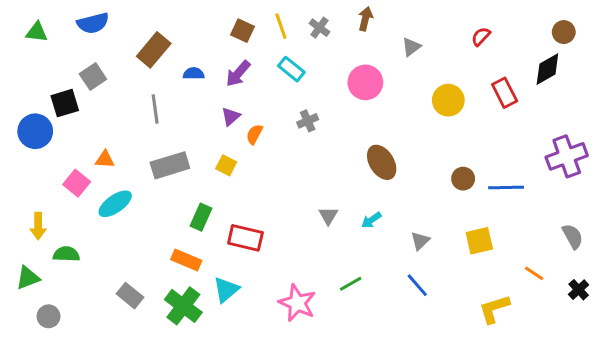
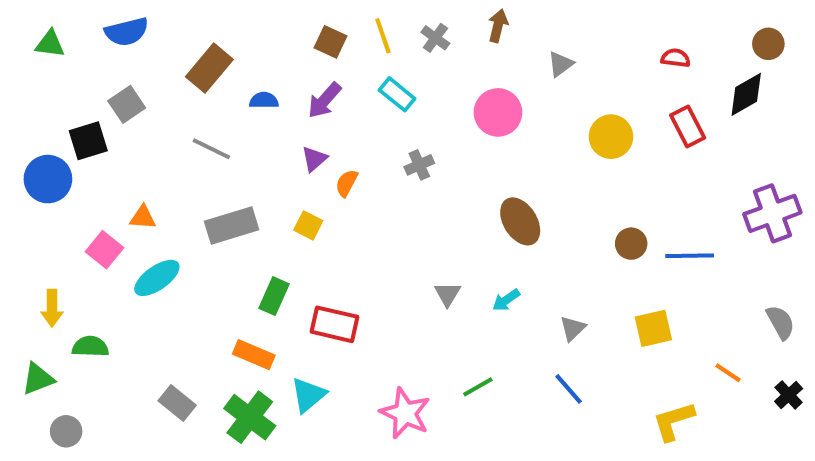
red semicircle: (481, 36) -> (676, 58), moved, turned 54
gray line: (155, 109) -> (211, 149), turned -56

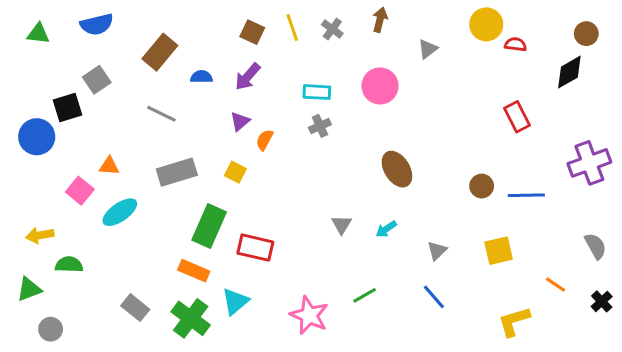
cyan rectangle: (397, 94) -> (317, 92), moved, turned -36
red rectangle: (688, 127) -> (517, 117), moved
yellow circle: (611, 137) -> (486, 24), moved
green rectangle: (274, 296) -> (209, 226), size x1.5
yellow arrow: (52, 308) -> (40, 235), turned 80

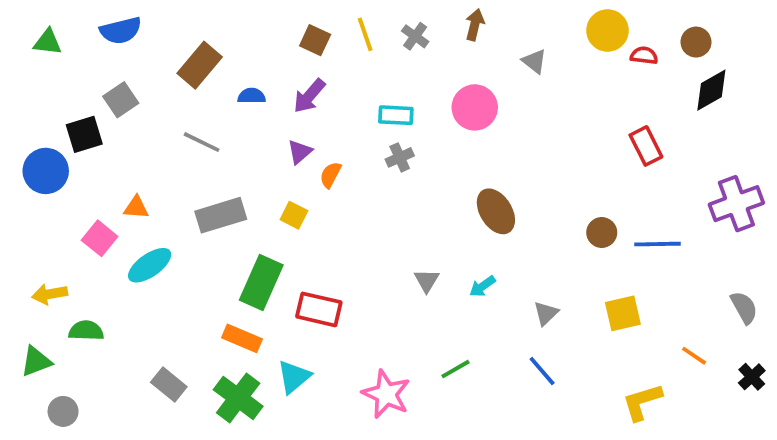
brown circle: (586, 34) -> (696, 42), moved
gray triangle: (428, 49) -> (534, 61), turned -45

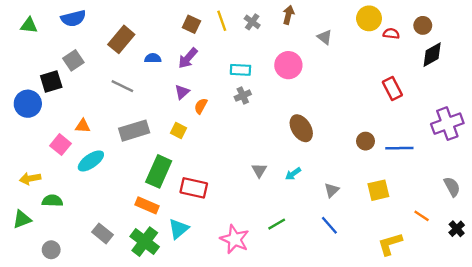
gray circle: (63, 411) -> (51, 250), moved

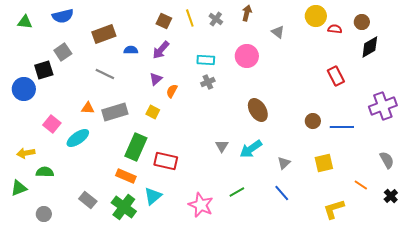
brown rectangle: (121, 39) -> (104, 34), turned 30
orange triangle: (83, 126) -> (88, 108), moved
cyan arrow: (293, 174) -> (251, 149), size x1.6

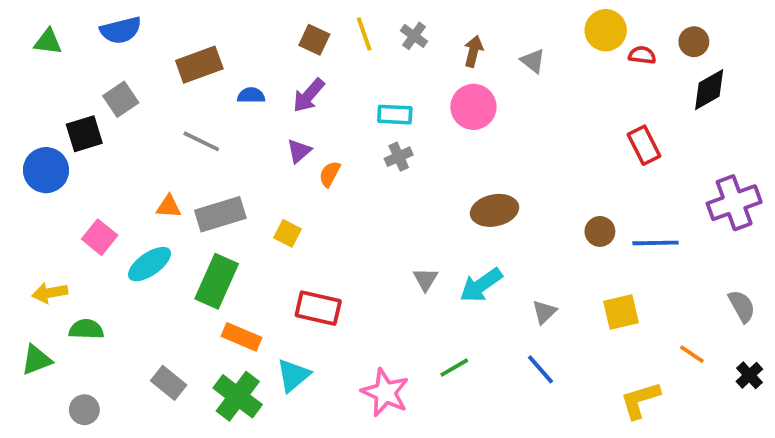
brown arrow: (247, 13) -> (473, 51), moved
brown ellipse: (258, 110) -> (495, 210), turned -70
yellow square: (153, 112) -> (288, 233), moved
green rectangle: (136, 147) -> (217, 281), moved

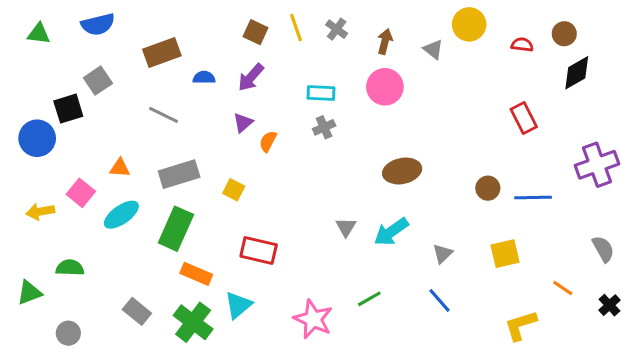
yellow circle: (606, 30) -> (469, 24), moved
orange triangle: (169, 207) -> (120, 168), moved
yellow arrow: (50, 293) -> (40, 212), moved

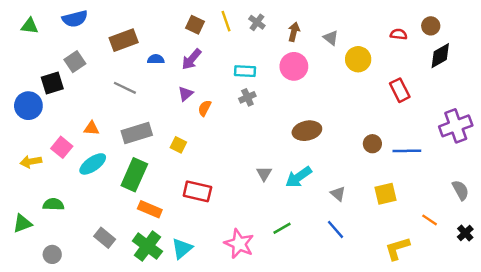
yellow circle: (469, 24) -> (358, 59), moved
gray triangle: (443, 254) -> (338, 194), turned -35
cyan triangle: (238, 305) -> (182, 248), moved

